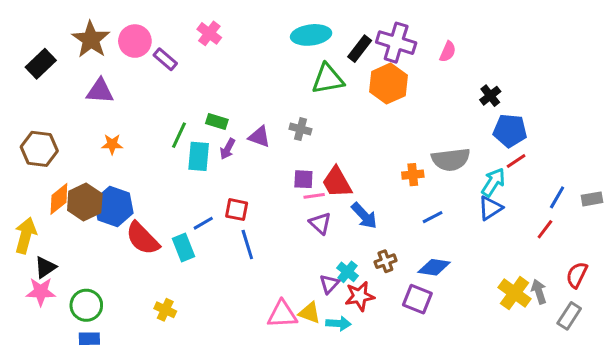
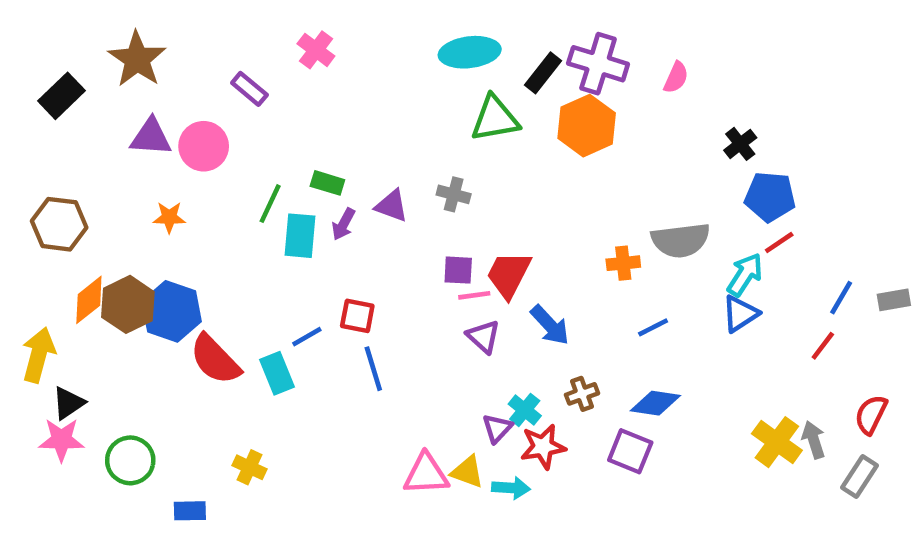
pink circle: (135, 41) -> (204, 146), moved
red trapezoid: (337, 182) -> (509, 275), turned 56
blue rectangle: (89, 339) -> (190, 511), moved

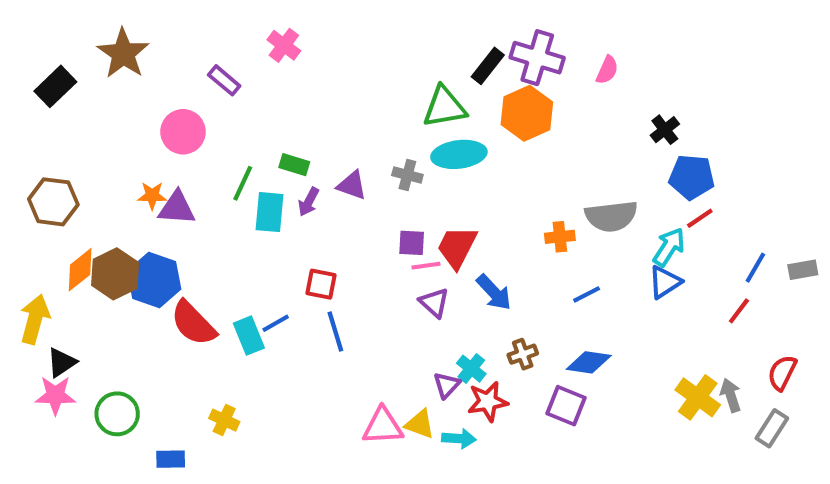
cyan ellipse: (470, 52) -> (459, 154), moved
purple triangle: (151, 137) -> (177, 208), moved
blue line: (307, 337) -> (276, 323), moved

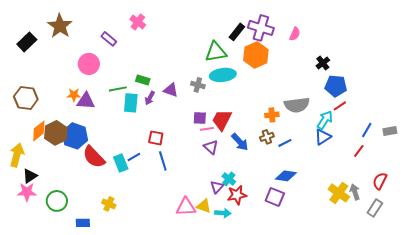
green line: (243, 183) -> (118, 89), turned 54
brown cross: (523, 354) -> (267, 137), moved

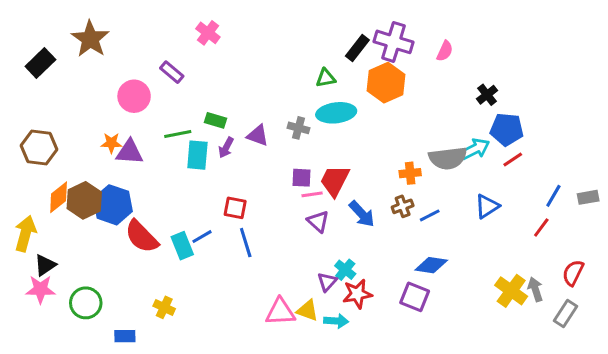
purple rectangle: (109, 39) -> (172, 72), moved
green triangle: (216, 52) -> (326, 78), size x0.6
cyan arrow: (325, 120) -> (475, 149), moved, turned 30

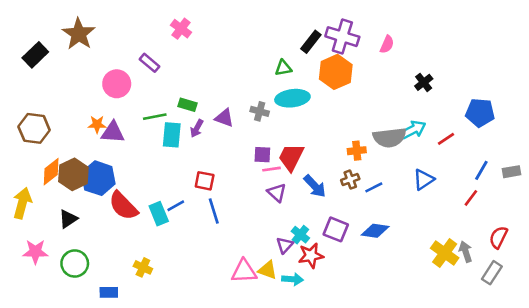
blue pentagon: (507, 129) -> (480, 113), moved
black triangle: (45, 265) -> (68, 219), moved
purple square: (415, 297) -> (336, 229), moved

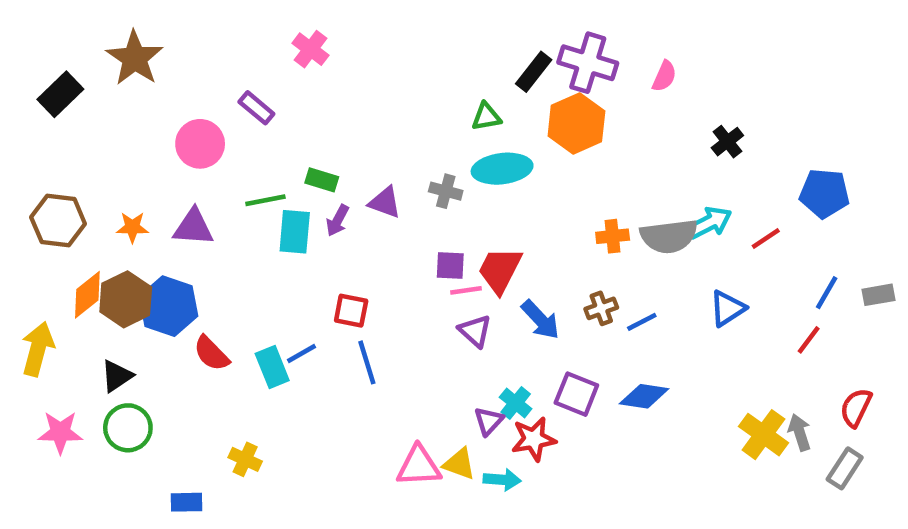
orange star: (97, 124) -> (132, 227), moved
orange cross: (357, 151) -> (613, 236), moved
red semicircle: (123, 206) -> (211, 353), size x0.7
green circle: (75, 263) -> (128, 428), moved

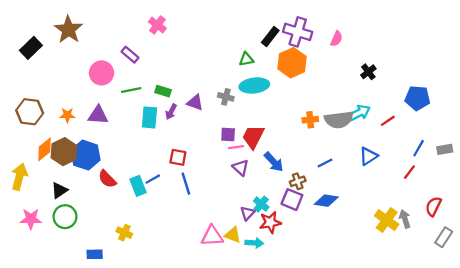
green line: (265, 200) -> (131, 90), moved
brown cross: (601, 308) -> (298, 181), moved
gray rectangle: (845, 468) -> (444, 237), moved

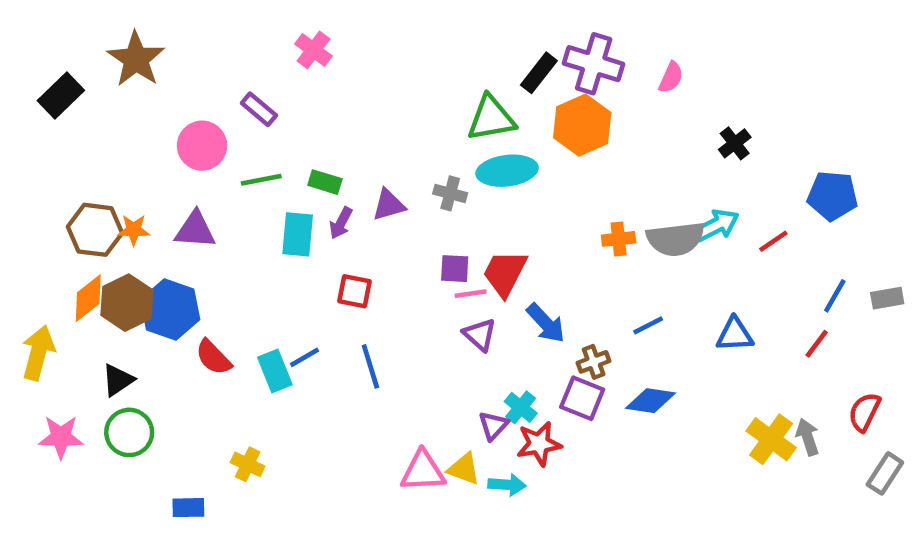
green triangle: (246, 59) -> (491, 118), size x1.6
purple triangle: (195, 103) -> (389, 205), turned -36
brown hexagon: (30, 112) -> (95, 230), moved
blue triangle: (368, 156) -> (735, 335), moved, turned 30
red square: (178, 157) -> (355, 291), moved

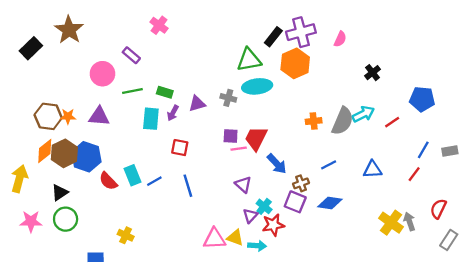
purple cross: (594, 64) -> (301, 32), turned -32
gray semicircle: (675, 239) -> (343, 121), turned -60
purple triangle: (480, 335) -> (243, 185), moved
cyan rectangle: (275, 371) -> (132, 175), moved

